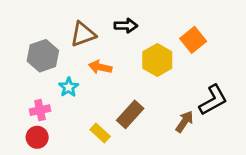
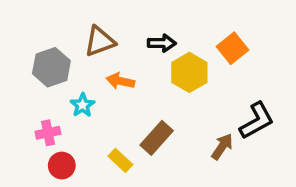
black arrow: (126, 26) -> (162, 43), moved
red circle: (37, 137) -> (62, 166), moved

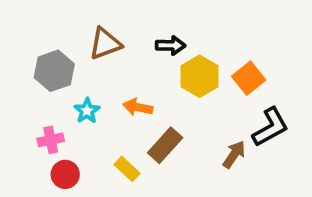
orange square: (233, 48) -> (249, 78), moved
orange arrow: (120, 81) -> (138, 107), moved

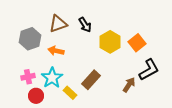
black arrow: (171, 45) -> (85, 25), moved, turned 56
orange arrow: (138, 107) -> (56, 51), moved
cyan star: (87, 111) -> (52, 78), moved, size x1.5

